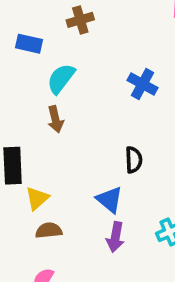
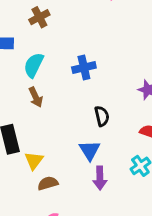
blue cross: (143, 84) -> (84, 67), moved, turned -30
blue triangle: (110, 200) -> (90, 150), turned 30

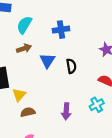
brown arrow: (36, 97) -> (24, 48), turned -88
blue triangle: (90, 150) -> (47, 60), moved

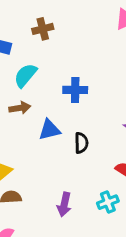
blue triangle: (47, 60) -> (49, 130), turned 35

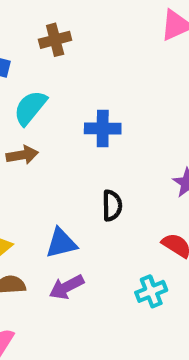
blue triangle: (49, 130) -> (61, 243), moved
purple arrow: (64, 204) -> (67, 287), moved, turned 50

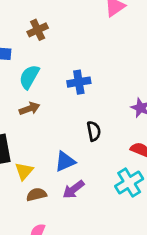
cyan cross: (151, 291) -> (129, 183), size x1.4

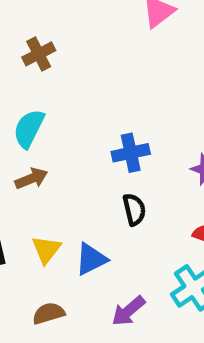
blue cross: (79, 82) -> (131, 153), moved
yellow triangle: (24, 171) -> (46, 250), moved
purple arrow: (73, 189) -> (128, 311), moved

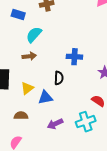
black semicircle: (134, 209) -> (59, 78), moved

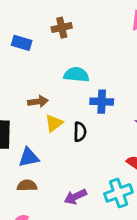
cyan semicircle: (34, 35) -> (76, 75), moved, turned 54
yellow triangle: (27, 88) -> (54, 123), moved
blue triangle: (45, 97) -> (29, 157), moved

